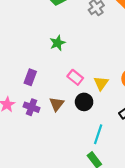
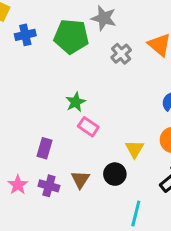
pink rectangle: (75, 77) -> (88, 127), moved

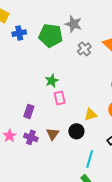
pink rectangle: (88, 127) -> (60, 98), turned 40
yellow triangle: (135, 149) -> (91, 115), turned 40

